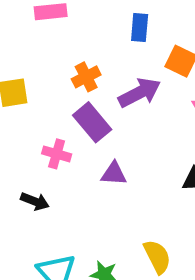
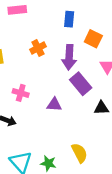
purple arrow: (140, 93) -> (69, 57), turned 120
purple rectangle: (92, 122) -> (81, 84), moved

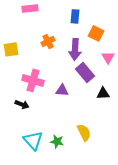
pink cross: (21, 93) -> (33, 80), size x1.5

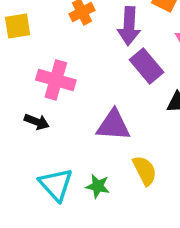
purple triangle: (62, 90) -> (113, 125), moved, size x1.5

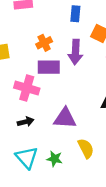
purple rectangle: (146, 66) -> (49, 67), moved, turned -50
black arrow: (37, 122) -> (26, 122), moved, turned -35

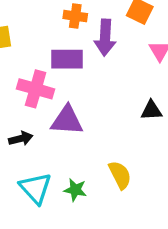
orange cross: (44, 43) -> (75, 16), moved, turned 35
purple triangle: (65, 118) -> (67, 120), moved
black arrow: (26, 122) -> (21, 139), moved

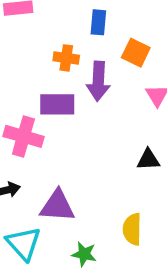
purple triangle: (67, 120) -> (57, 206), moved
yellow semicircle: (120, 175) -> (132, 229), moved, turned -152
green star: (75, 190) -> (84, 254), moved

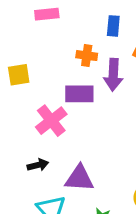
pink cross: (23, 136) -> (51, 121), turned 36

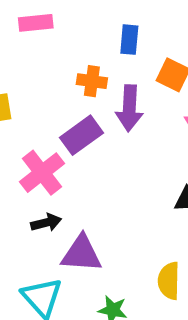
purple rectangle: (79, 94) -> (81, 135), turned -36
black arrow: (38, 165) -> (46, 223), moved

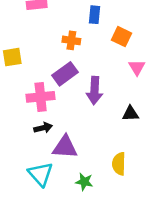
purple arrow: (129, 108) -> (95, 91), moved
pink cross: (42, 173) -> (41, 97), turned 32

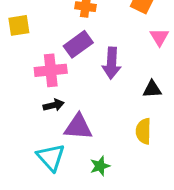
yellow semicircle: (119, 164) -> (143, 131), moved
green star: (84, 182) -> (100, 166), turned -30

